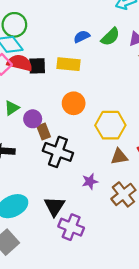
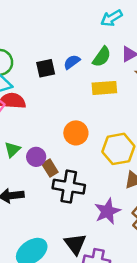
yellow rectangle: (68, 64) -> (104, 88), moved
black square: (37, 66) -> (46, 68), moved
purple star: (90, 181) -> (107, 211), size x1.5

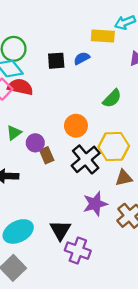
green semicircle: (102, 57) -> (112, 98), moved
yellow rectangle: (104, 88) -> (103, 36), moved
black cross: (69, 187) -> (86, 159), moved, turned 32

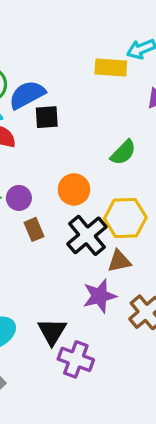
blue semicircle: (82, 58) -> (27, 95), moved, size x1.6
black square: (56, 61) -> (47, 117), moved
purple circle: (35, 143) -> (19, 198), moved
brown triangle: (124, 178) -> (119, 261), moved

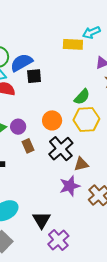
yellow hexagon: (125, 218) -> (86, 119), moved
black triangle: (52, 332) -> (42, 220), moved
purple cross: (76, 359) -> (58, 240), moved, turned 30

